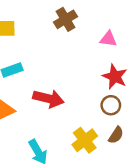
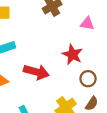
red star: (115, 77) -> (72, 54), moved

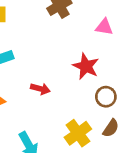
red arrow: (36, 72) -> (40, 89), size x0.6

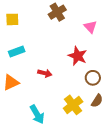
pink triangle: (104, 27) -> (90, 27), turned 40

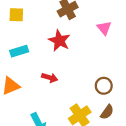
red star: (78, 56) -> (59, 41), moved

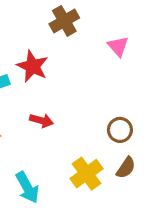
red star: (59, 41) -> (32, 66), moved

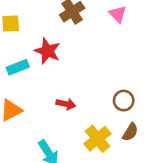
pink triangle: (118, 46) -> (118, 14), moved
red arrow: (41, 120) -> (66, 104), moved

